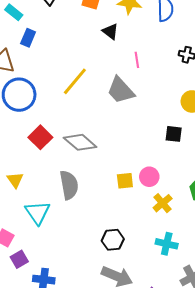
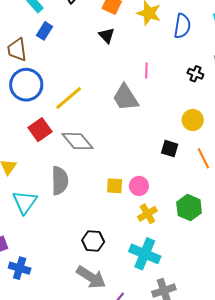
black triangle: (110, 31) -> (107, 35), moved
yellow line: (75, 81) -> (69, 98), moved
cyan cross: (167, 244) -> (145, 254), size x1.4

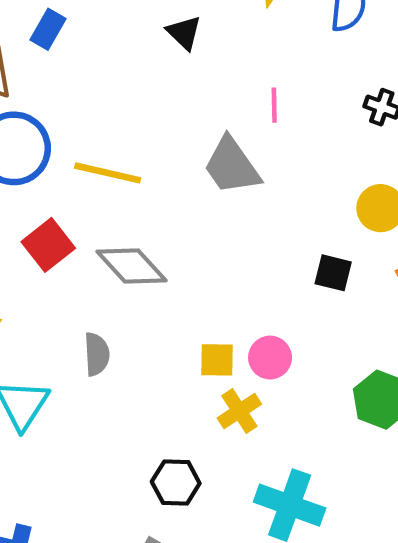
yellow line: (69, 98) -> (108, 173), turned 56
gray semicircle: (60, 181) -> (97, 354), size x0.7
yellow cross: (147, 214) -> (239, 411), moved

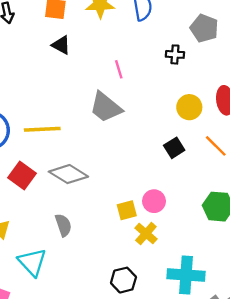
black square: (333, 273) -> (174, 148), turned -30

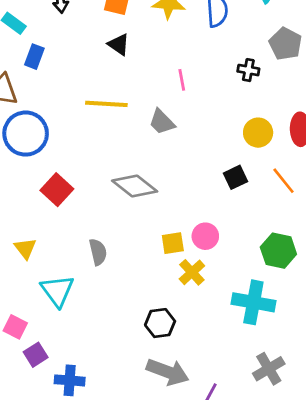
gray trapezoid: (106, 107) -> (162, 122), size x0.7
yellow line: (42, 129) -> (106, 104), moved
gray diamond: (68, 174) -> (135, 186), moved
cyan cross: (186, 275) -> (253, 302), moved

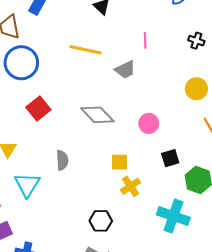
gray trapezoid: (162, 122) -> (125, 70), turned -80
black square: (235, 177) -> (170, 158), moved
pink circle: (205, 236) -> (149, 123), moved

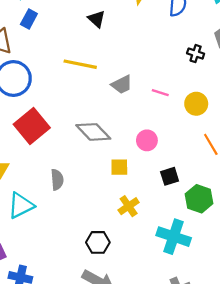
pink line: (145, 40) -> (160, 93), moved, turned -70
red square: (38, 108) -> (32, 126), size x1.4
yellow square: (120, 162) -> (119, 167), moved
cyan triangle: (27, 185) -> (21, 206), turned 32

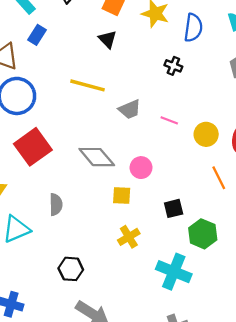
black cross: (196, 54) -> (173, 66), moved
pink circle: (147, 140) -> (141, 168), moved
black hexagon: (98, 242) -> (71, 269), moved

